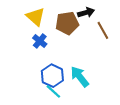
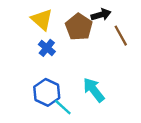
brown pentagon: (67, 23) -> (79, 27), turned -30
blue hexagon: (52, 76) -> (47, 92), moved

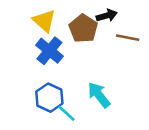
brown line: (121, 36) -> (128, 38), turned -50
blue cross: (47, 48) -> (49, 51), size x1.5

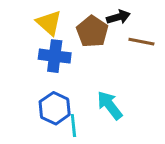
blue cross: (49, 51) -> (55, 56), turned -32
cyan line: (66, 113) -> (73, 126), turned 42

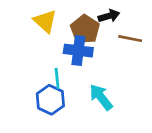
blue cross: (55, 56) -> (78, 51), moved
cyan line: (73, 126) -> (57, 78), moved

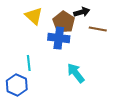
cyan line: (57, 78) -> (29, 63), moved
blue hexagon: (50, 100) -> (17, 85), moved

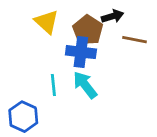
cyan line: (29, 63) -> (53, 85), moved
cyan arrow: (76, 73) -> (85, 85), moved

